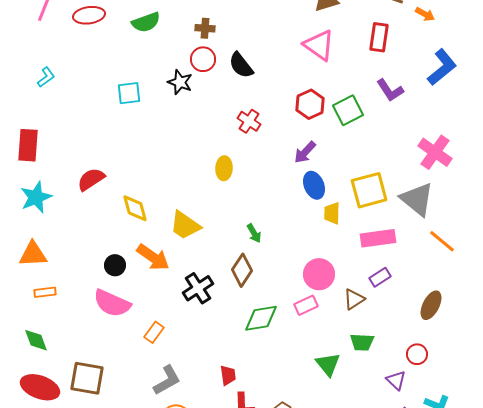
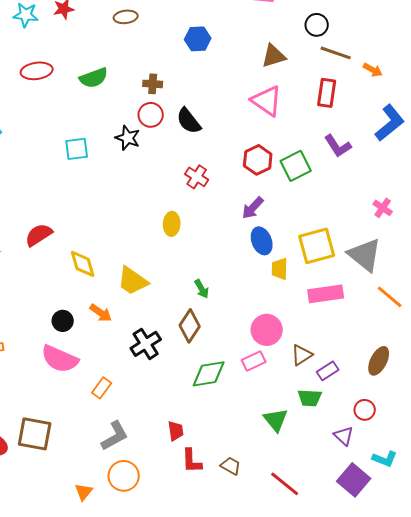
pink cross: (435, 152) -> (383, 208), size x0.6
orange arrow: (153, 257) -> (101, 313), size x0.7
purple rectangle: (380, 277) -> (328, 371), moved

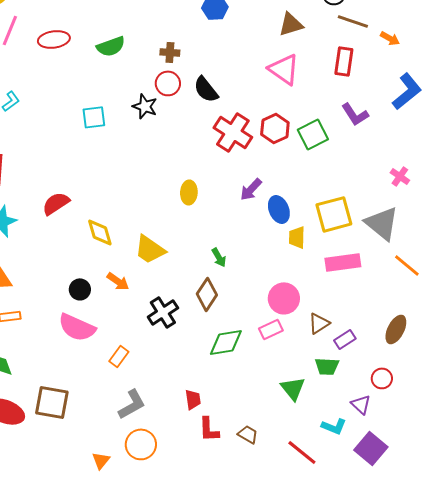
red cross: (197, 177) -> (233, 132), moved, size x1.6
purple arrow: (253, 208) -> (251, 189), moved
cyan L-shape: (385, 459) -> (334, 426), moved

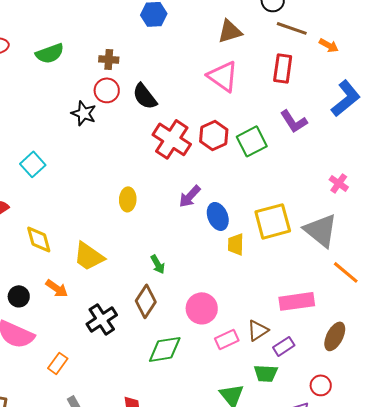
cyan square: (94, 117) -> (33, 164), moved, turned -35
pink rectangle: (343, 262) -> (297, 301), moved
pink circle: (284, 298) -> (202, 308), moved
pink rectangle: (271, 329) -> (227, 339), moved

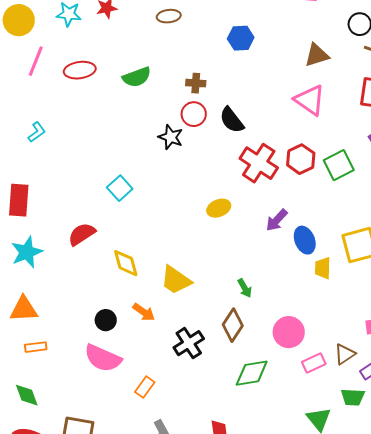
yellow ellipse: (128, 199) -> (219, 208), moved, turned 65

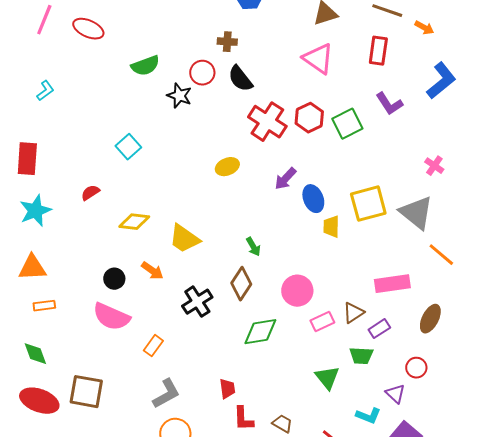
red ellipse: (80, 70) -> (88, 29), turned 32
green semicircle: (137, 77) -> (145, 66), moved
brown cross: (196, 83) -> (227, 42), moved
red semicircle: (82, 234) -> (90, 193), size x0.7
yellow diamond: (126, 263) -> (134, 222), turned -68

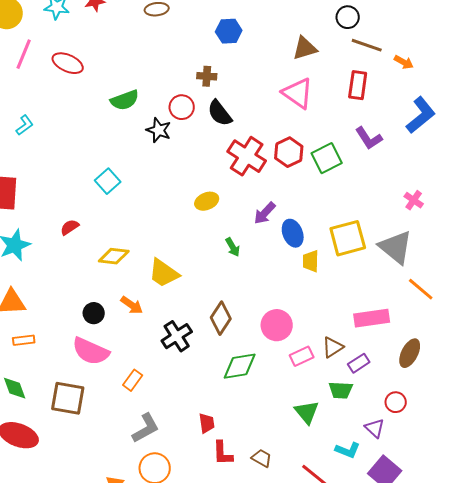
green arrow: (253, 247) -> (233, 247), moved
brown square: (86, 392) -> (68, 398), moved

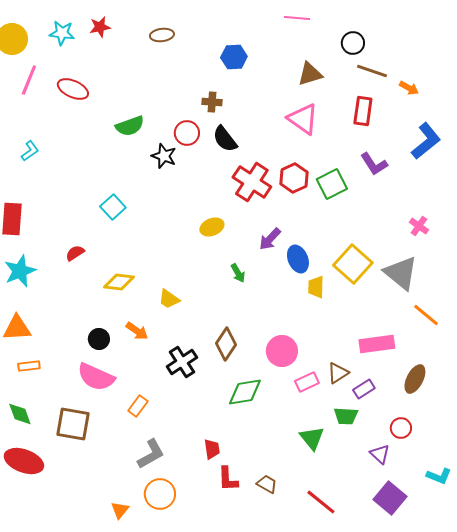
yellow square: (348, 238) -> (353, 264), turned -33
yellow trapezoid: (164, 273) -> (169, 299), size x0.7
cyan L-shape: (348, 450) -> (439, 476), moved

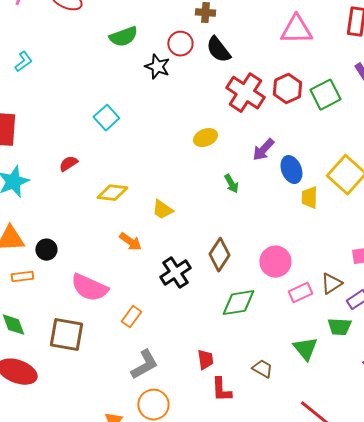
pink triangle: (303, 119) -> (296, 30), turned -36
black circle: (99, 339) -> (46, 250), moved
brown trapezoid: (267, 484) -> (262, 369), moved

